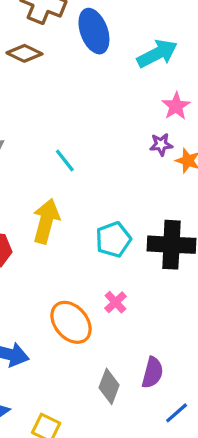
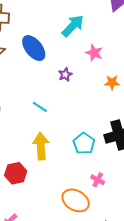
blue ellipse: (94, 31) -> (34, 48), moved
purple star: (161, 144) -> (65, 75), moved

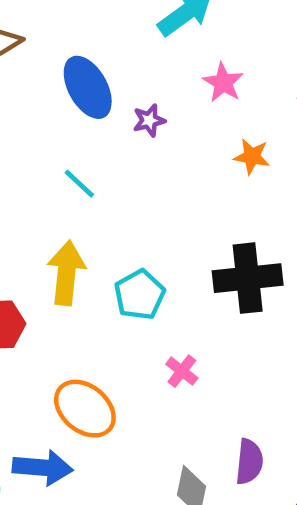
blue ellipse: (34, 48) -> (88, 87), moved
cyan pentagon: (84, 143) -> (139, 295), moved
orange ellipse: (76, 200) -> (85, 409), moved

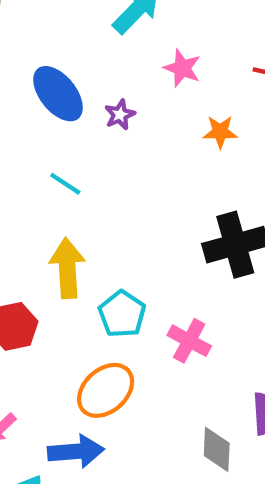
cyan pentagon: (139, 295) -> (122, 314), moved
pink cross: (182, 371) -> (189, 341), size x1.4
orange ellipse: (85, 409) -> (106, 390), turned -72

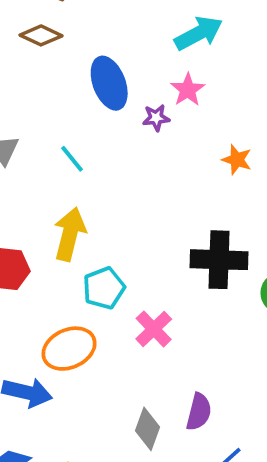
pink star: (182, 68) -> (188, 90), moved
cyan line: (65, 184) -> (72, 159), moved

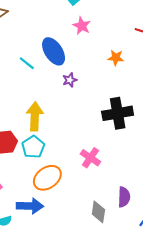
blue ellipse: (109, 83) -> (54, 51), moved
purple star: (156, 118) -> (70, 80), moved
cyan line: (72, 159) -> (27, 63), moved
cyan pentagon: (104, 288) -> (33, 147), moved

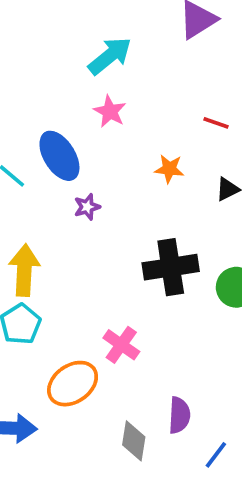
orange ellipse: (47, 178) -> (73, 384), moved

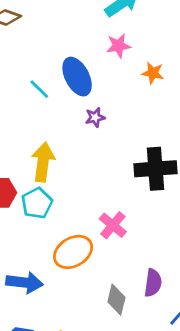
pink star: (110, 111) -> (118, 46), turned 30
orange star: (169, 169) -> (153, 73), moved

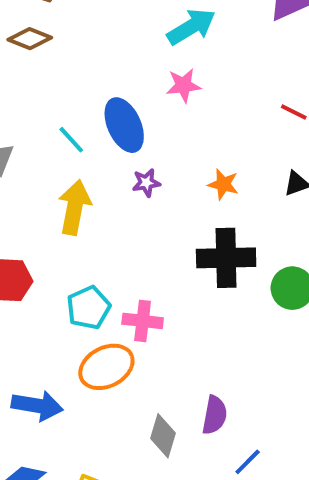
orange star: (153, 73) -> (223, 184), moved
yellow arrow: (43, 162) -> (75, 207), moved
cyan pentagon: (37, 203) -> (88, 308), moved
pink cross: (113, 225) -> (143, 321), moved, turned -36

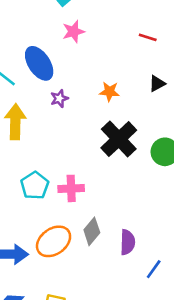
black cross: (226, 258) -> (119, 139), turned -33
orange ellipse: (106, 367) -> (54, 241), moved
gray diamond: (163, 436) -> (92, 231), moved, turned 32

